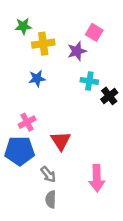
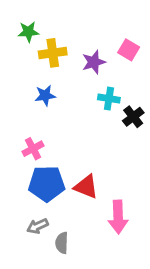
pink square: (94, 32) -> (129, 50), moved
red triangle: (61, 141) -> (86, 187), moved, turned -35
blue pentagon: (20, 151) -> (47, 184), moved
gray arrow: (48, 174) -> (38, 226), moved, turned 105

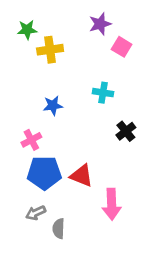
purple star: (94, 62) -> (100, 24), moved
blue star: (45, 95) -> (53, 105), moved
black cross: (133, 117) -> (126, 131), moved

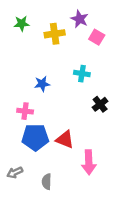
purple star: (100, 24) -> (80, 19), turned -30
yellow cross: (50, 50) -> (55, 34), moved
pink cross: (31, 140) -> (25, 111), turned 35
gray arrow: (36, 213) -> (15, 173), moved

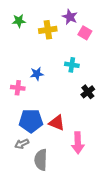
pink cross: (25, 111) -> (18, 88), moved
gray arrow: (15, 173) -> (22, 144), moved
gray semicircle: (47, 182) -> (41, 160), size x1.5

